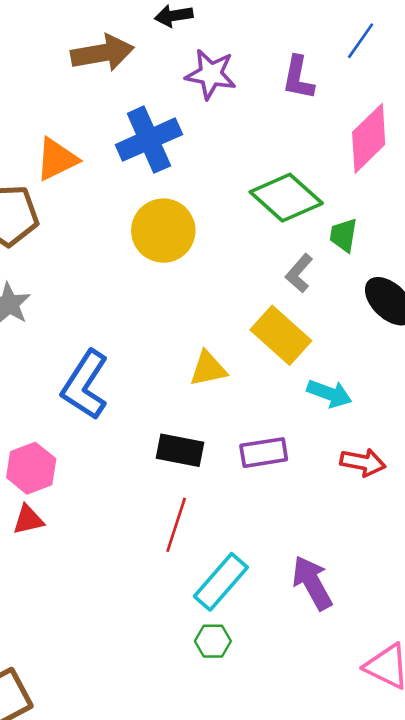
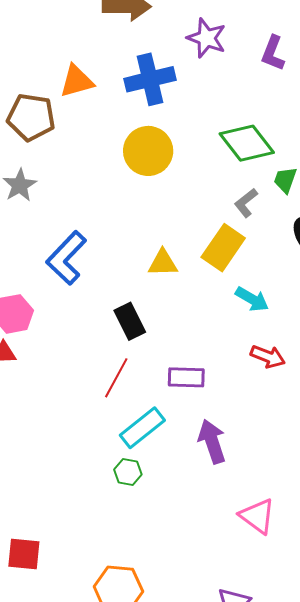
yellow rectangle: (281, 335) -> (223, 248), turned 72
black rectangle: (180, 450) -> (130, 321), turned 42
purple rectangle: (264, 453) -> (186, 377), moved

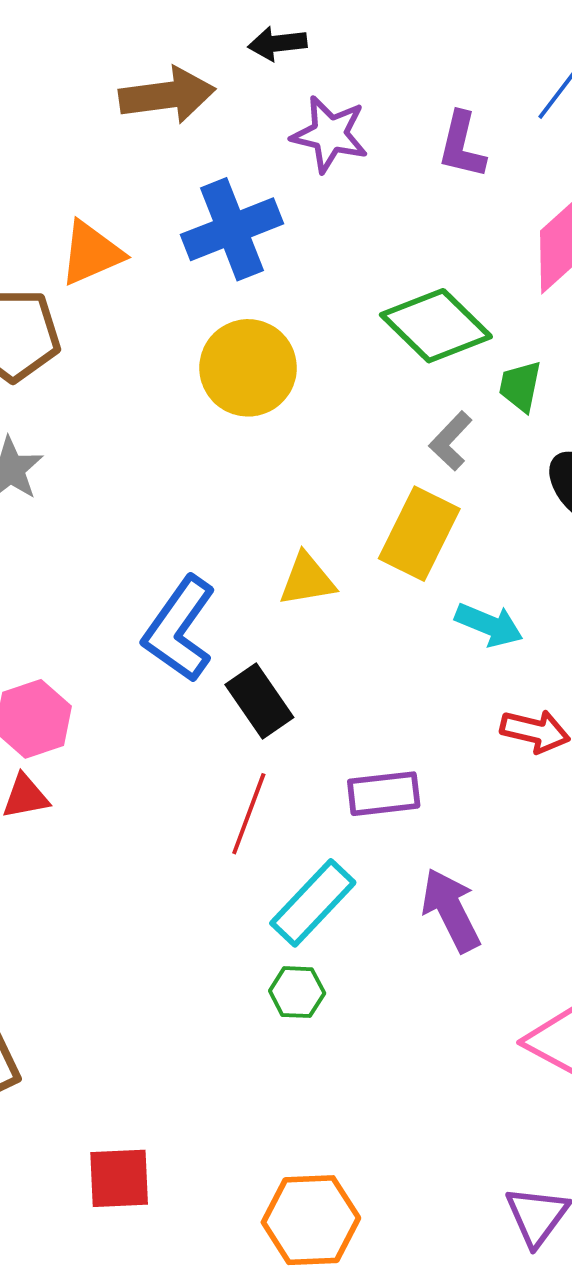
blue L-shape: (66, 258) -> (179, 629), moved

